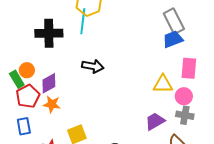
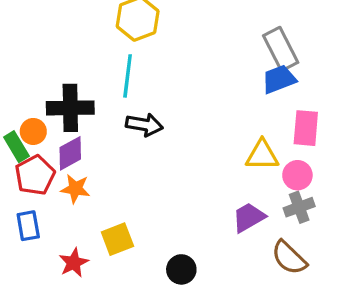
cyan line: (83, 21) -> (128, 76), moved
black cross: (49, 33) -> (70, 108), moved
gray cross: (185, 115) -> (299, 207), turned -30

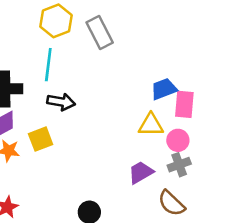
gray rectangle: (281, 49) -> (100, 33), moved
blue trapezoid: (279, 79) -> (164, 89), moved
yellow square: (117, 239) -> (41, 139), moved

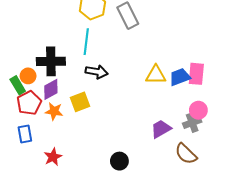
blue trapezoid: (164, 89) -> (180, 77), moved
yellow triangle: (151, 125) -> (156, 75), moved
pink circle: (178, 140) -> (198, 110), moved

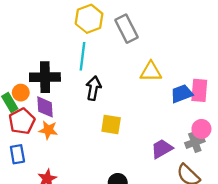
black arrow: (97, 72) -> (93, 88), turned -90
yellow triangle: (156, 75) -> (151, 72), moved
purple diamond: (51, 89) -> (45, 107), turned -65
yellow square: (80, 102) -> (111, 125), moved, turned 30

